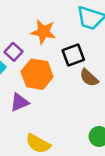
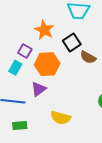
orange star: (43, 32) -> (44, 30), turned 30

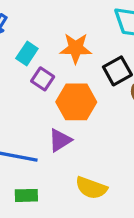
orange star: (44, 30) -> (76, 48), turned -30
cyan rectangle: (15, 68) -> (27, 53), moved

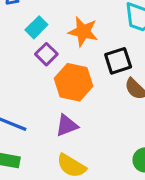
purple triangle: (60, 140) -> (67, 125), moved

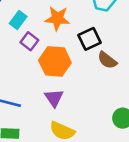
purple triangle: (67, 125) -> (54, 98), turned -36

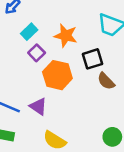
purple triangle: (54, 98) -> (38, 106), moved, turned -30

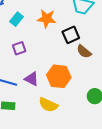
purple square: (37, 53) -> (19, 48), moved, turned 32
orange hexagon: (57, 75) -> (59, 76), moved

